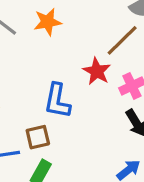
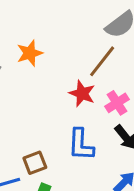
blue L-shape: (57, 101) -> (81, 145), moved

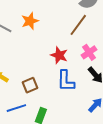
red star: (82, 94) -> (59, 55), moved
brown square: (35, 163) -> (30, 85), moved

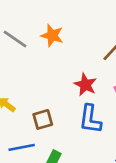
orange star: (30, 21) -> (52, 36), turned 30

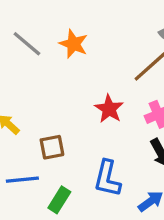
blue L-shape: (90, 119) -> (107, 178), moved

